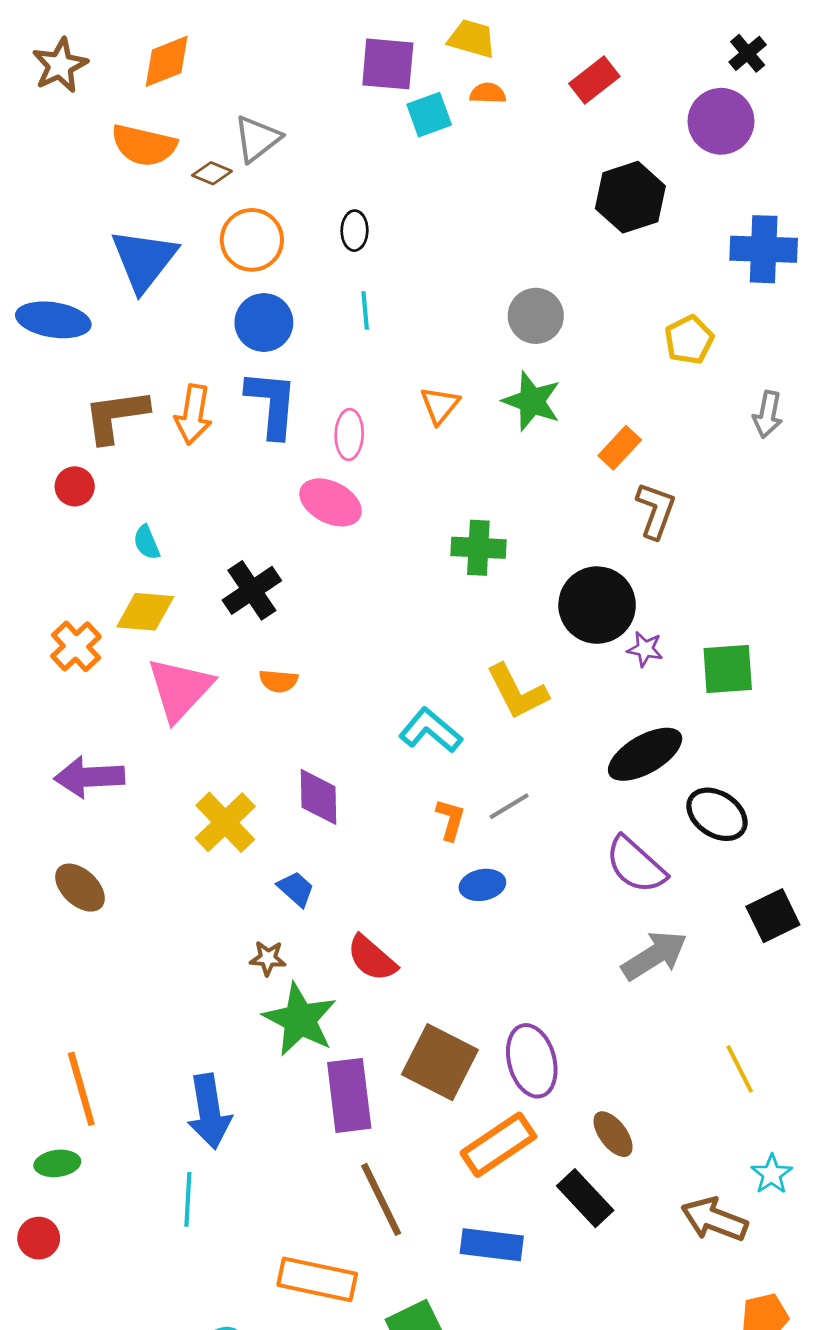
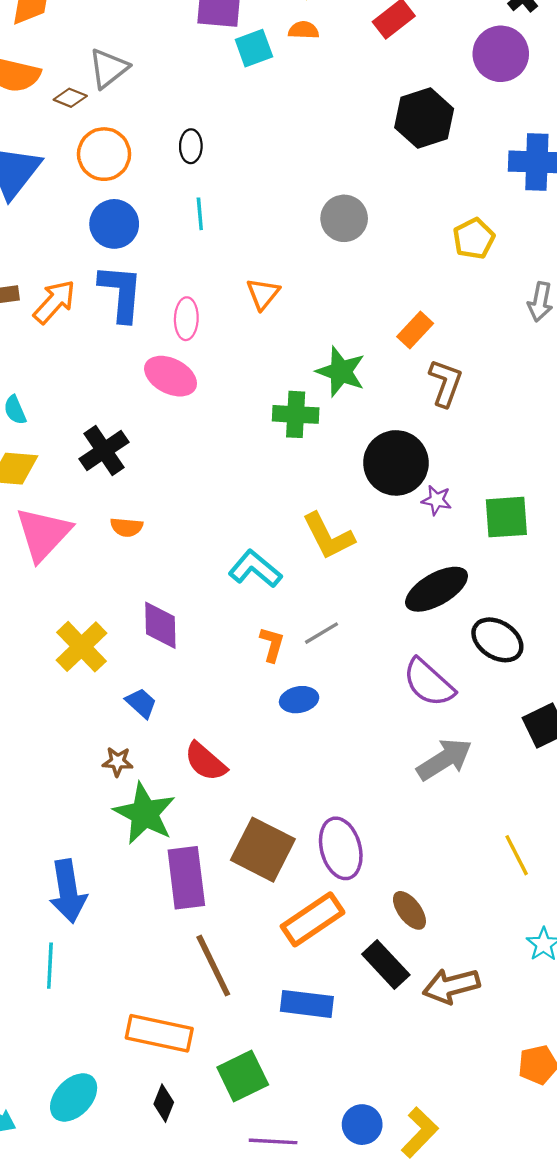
green star: (532, 401) -> (341, 372), moved
orange arrow: (193, 414) -> (54, 302), turned -147
brown arrow: (714, 1219) -> (451, 986), moved, turned -36

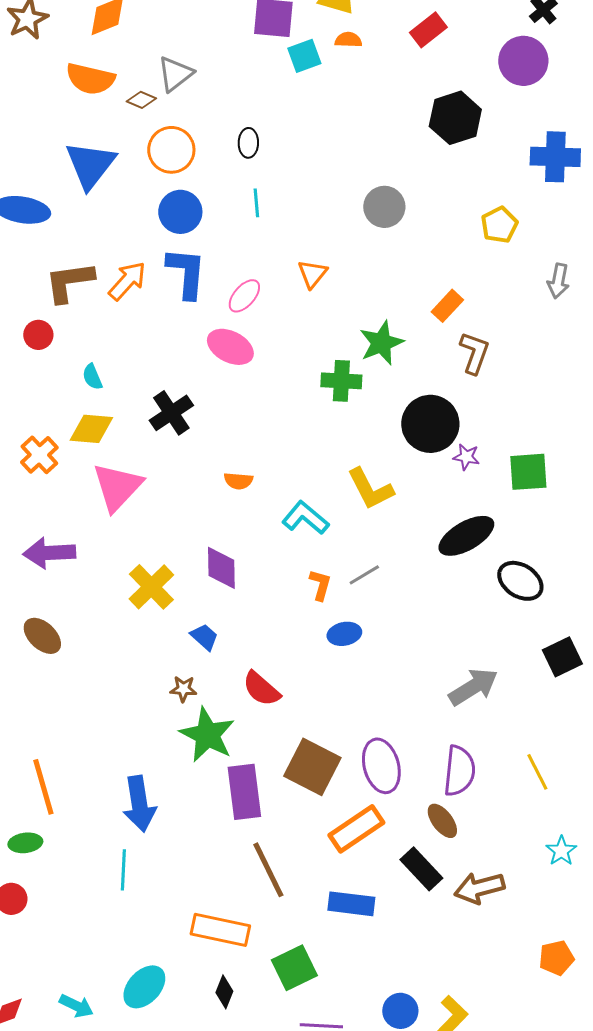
pink ellipse: (186, 319) -> (244, 296), turned 39
green star: (341, 372) -> (381, 343), turned 30
orange semicircle: (127, 527) -> (238, 481), moved
purple semicircle: (429, 683) -> (459, 771), moved, turned -126

